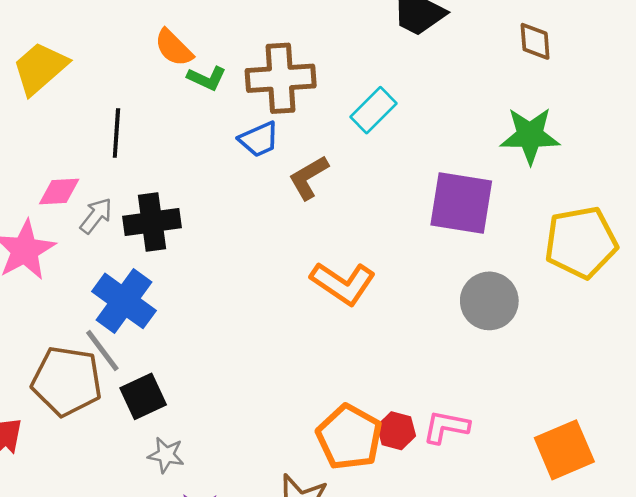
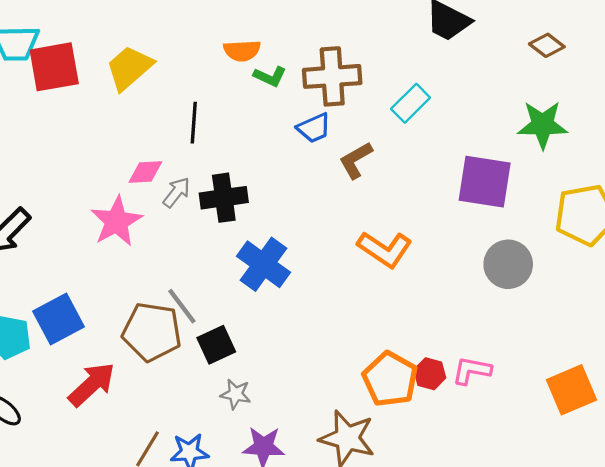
brown diamond: (535, 41) -> (547, 45), turned -48
orange semicircle: (174, 48) -> (242, 51), turned -48
blue cross: (124, 301) -> (263, 264), moved

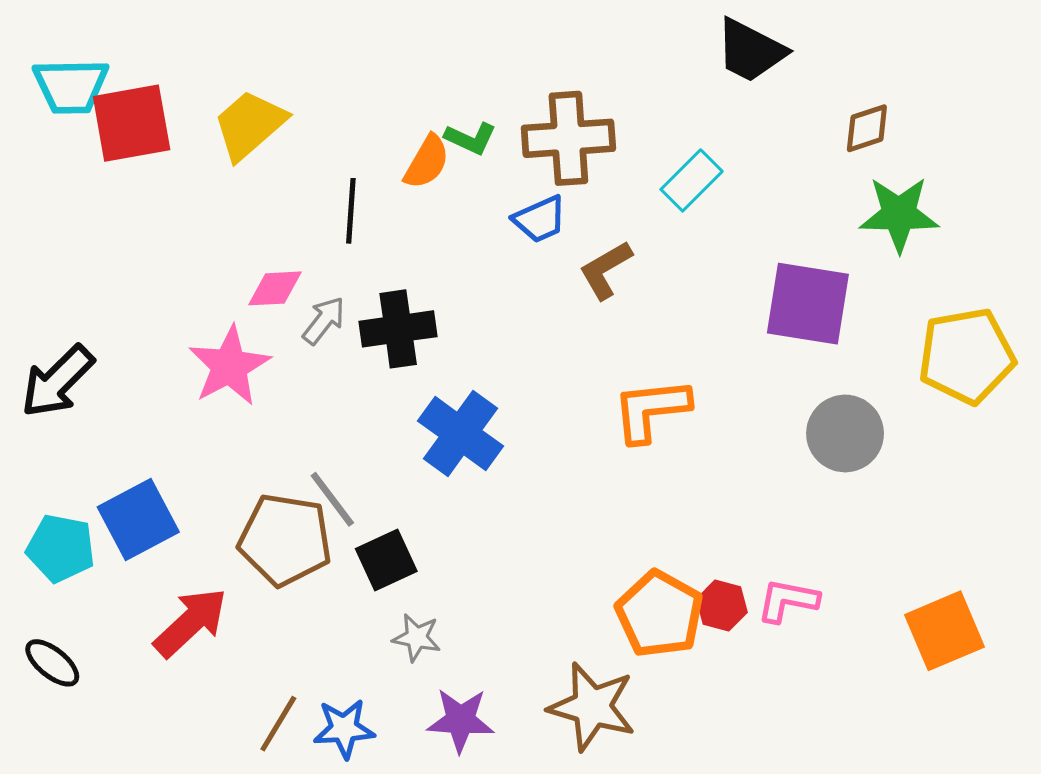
brown diamond: (547, 45) -> (867, 128), moved, turned -56
orange semicircle: (242, 51) -> (427, 162), moved, turned -57
orange L-shape: (385, 249) -> (651, 410), turned 140

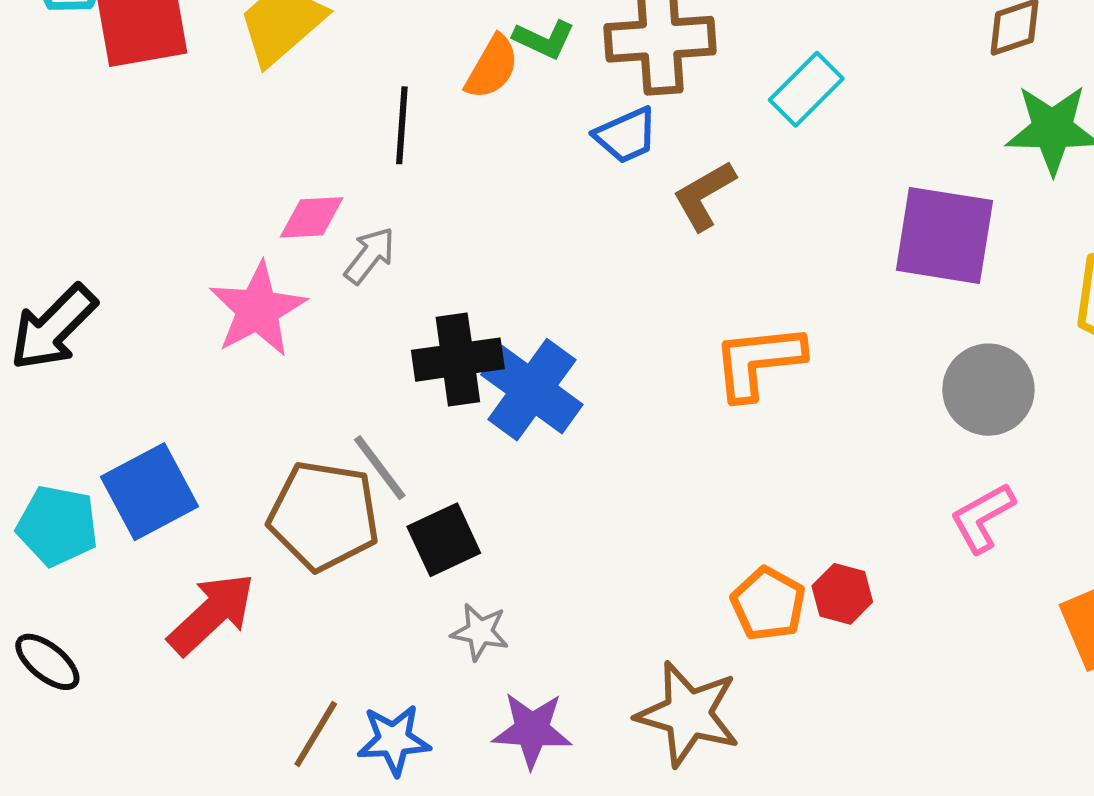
black cross: (398, 329) -> (458, 360), moved
pink L-shape: (788, 600) -> (982, 518), moved, turned -40
orange pentagon: (660, 614) -> (768, 604), size x0.7

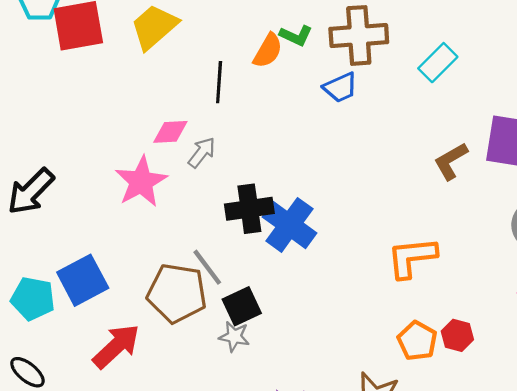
brown L-shape: (704, 195) -> (451, 161), moved
orange L-shape: (758, 362) -> (412, 257), moved
gray star: (480, 632) -> (234, 336), moved

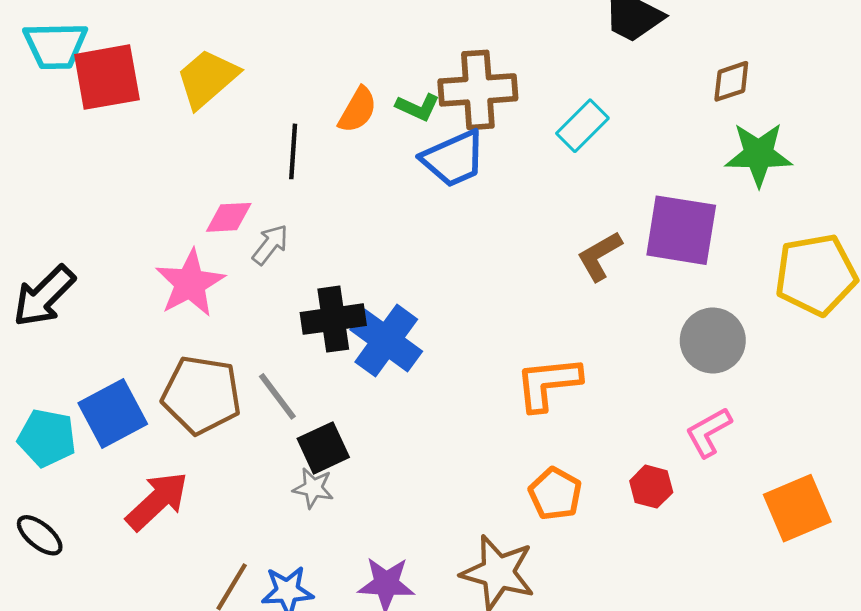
green L-shape: (296, 35) -> (418, 107), moved
blue trapezoid: (340, 87) -> (454, 159), size x1.4
brown pentagon: (177, 293) -> (201, 395), moved
red hexagon: (457, 335) -> (651, 487), moved

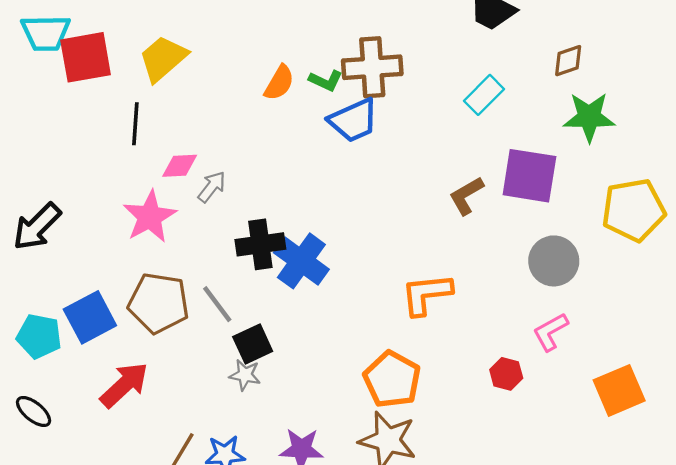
cyan rectangle: (582, 126) -> (484, 95), moved
black line: (293, 151) -> (135, 124), moved
orange pentagon: (555, 494) -> (392, 379), moved, size x1.4

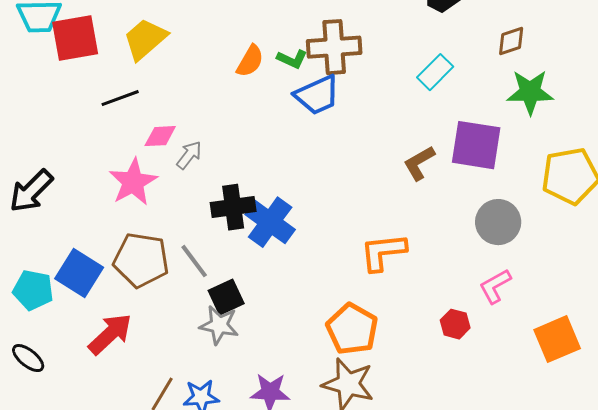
black line: (135, 124) -> (120, 98), turned 66
blue square: (90, 317) -> (79, 273), turned -30
gray star: (245, 375) -> (219, 325), size x1.4

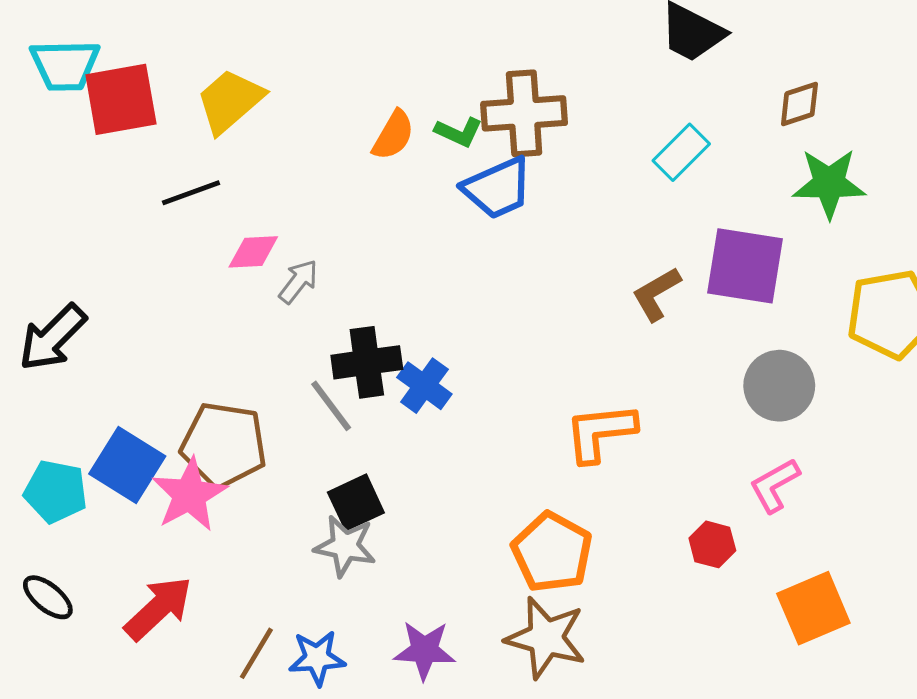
pink star: (133, 182) -> (189, 495), moved
blue cross: (270, 222) -> (424, 386), size x0.7
gray line: (194, 261) -> (331, 406), moved
red arrow: (110, 334) -> (158, 608), moved
orange square: (557, 339) -> (813, 608), moved

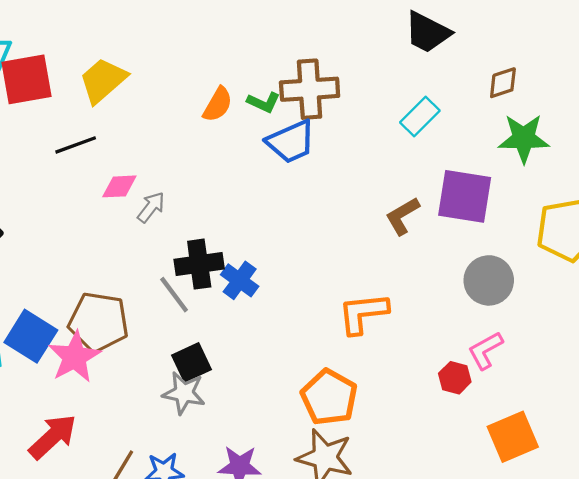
red hexagon: (712, 544) -> (455, 378), moved

